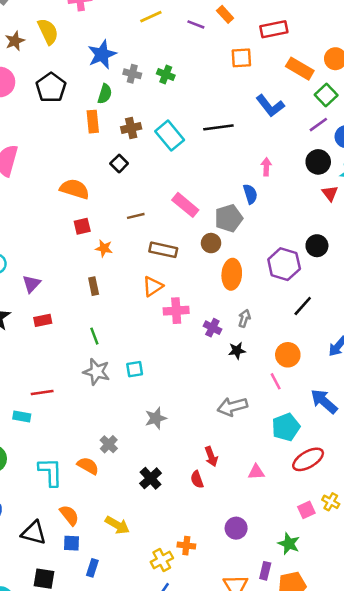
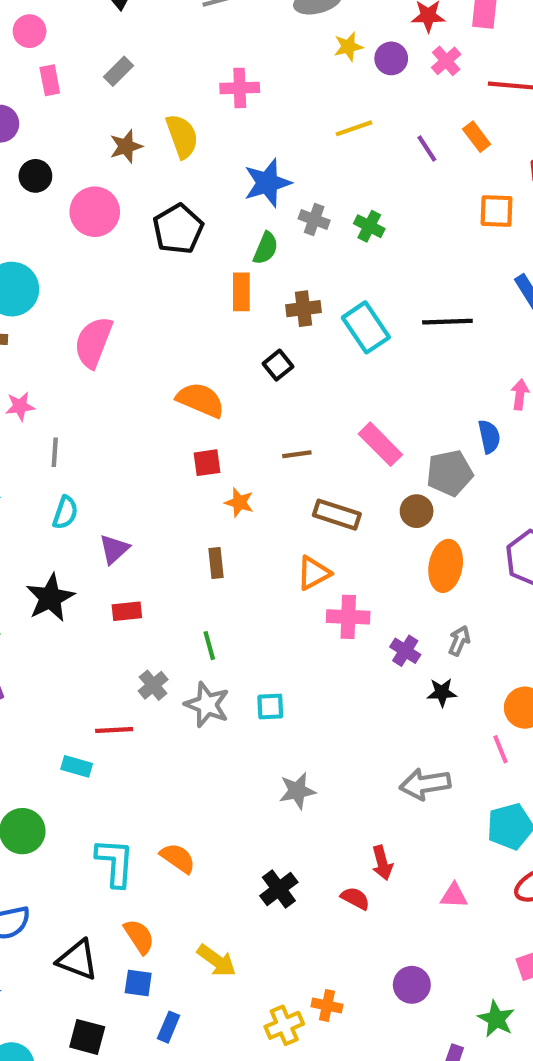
purple line: (196, 24) -> (427, 149), turned 30
gray cross: (109, 444) -> (153, 685), moved
red semicircle: (197, 479) -> (355, 898), turned 132

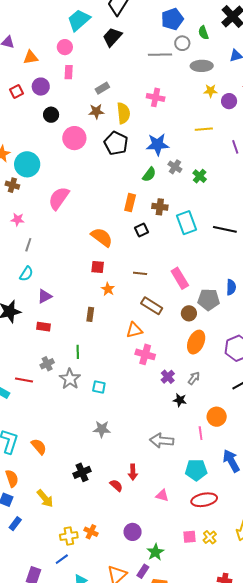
gray rectangle: (119, 71) -> (102, 88), moved
black pentagon: (178, 229) -> (116, 143), moved, turned -30
orange rectangle: (241, 292) -> (130, 203), moved
green star: (496, 1019) -> (155, 552), moved

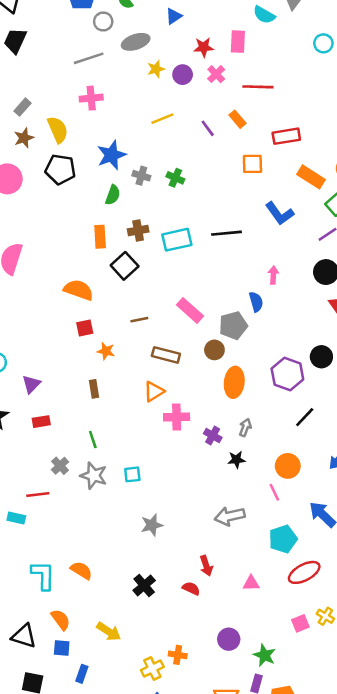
gray line: (160, 55) -> (89, 58), moved
cyan rectangle: (187, 223) -> (177, 240), turned -65
black square: (142, 230) -> (125, 266), size x1.5

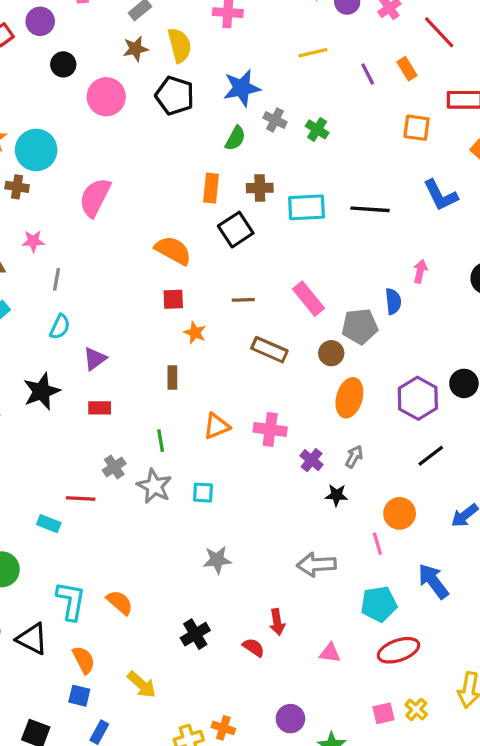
red line: (258, 87) -> (439, 32), turned 36
orange triangle: (154, 391) -> (216, 426), moved
black triangle: (24, 636) -> (32, 639), moved

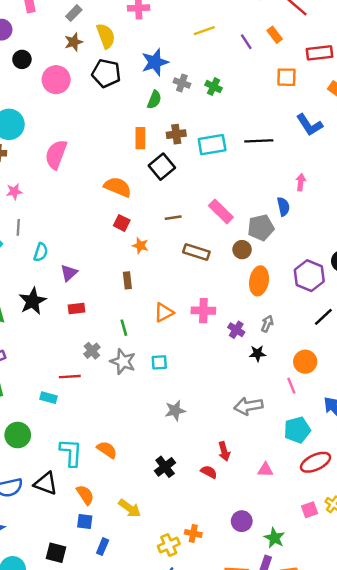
gray line: (56, 279) -> (18, 227), moved
red square: (173, 299) -> (122, 223), turned 35

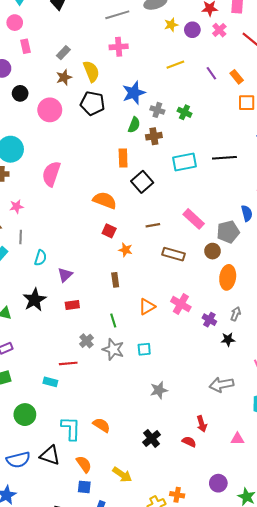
orange rectangle: (275, 35) -> (237, 77), moved
brown cross: (176, 134) -> (154, 136), moved
pink cross: (203, 311) -> (181, 304), turned 30

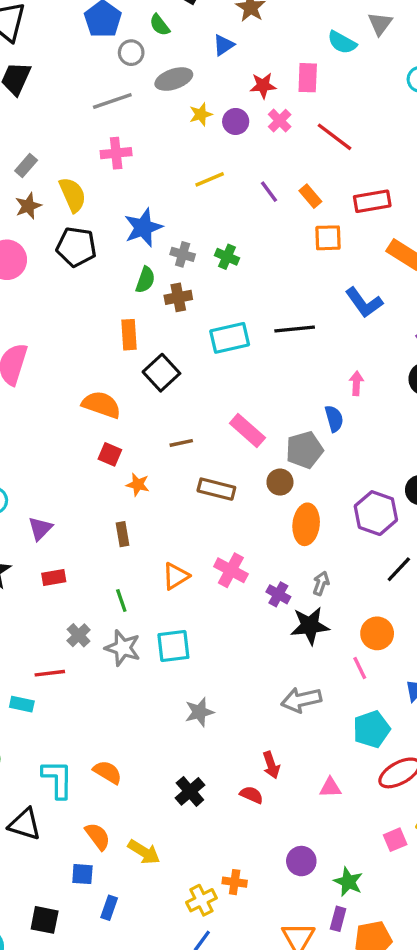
black star: (228, 339) -> (310, 626), size x1.6
cyan square: (144, 349) -> (173, 646), size x1.5
orange semicircle: (84, 464) -> (98, 836), moved

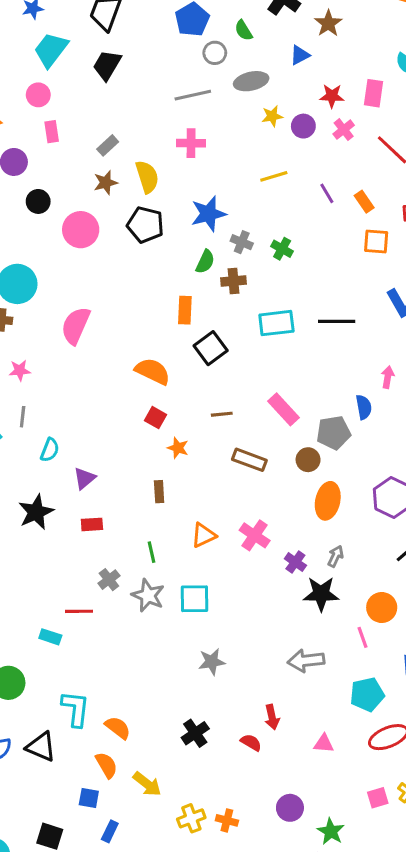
orange semicircle: (108, 772) -> (118, 728), moved
yellow cross: (201, 900) -> (191, 818), moved

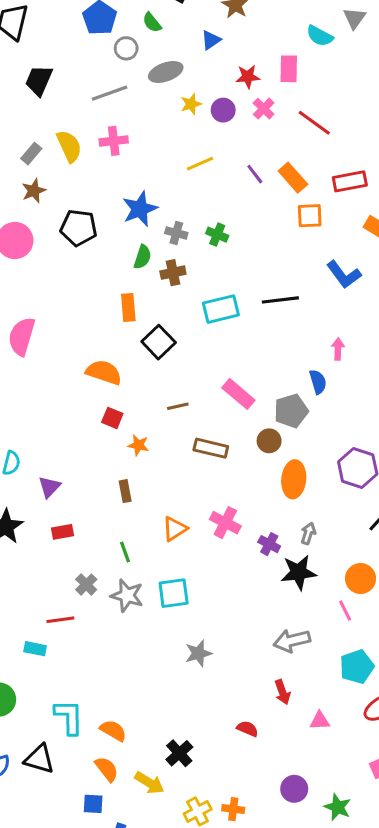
black trapezoid: (107, 65) -> (39, 80), moved
yellow semicircle: (147, 177) -> (69, 146), moved
orange rectangle: (364, 202) -> (293, 178), size x1.4
red arrow: (272, 717) -> (283, 692), moved
black cross: (195, 733) -> (179, 753), moved

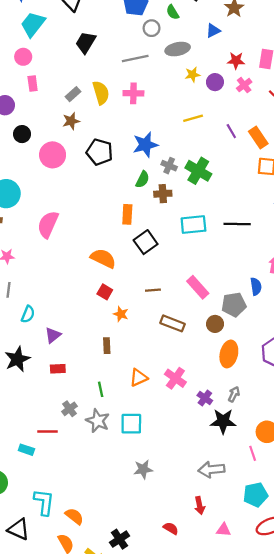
green cross: (217, 235) -> (198, 171), size x1.6

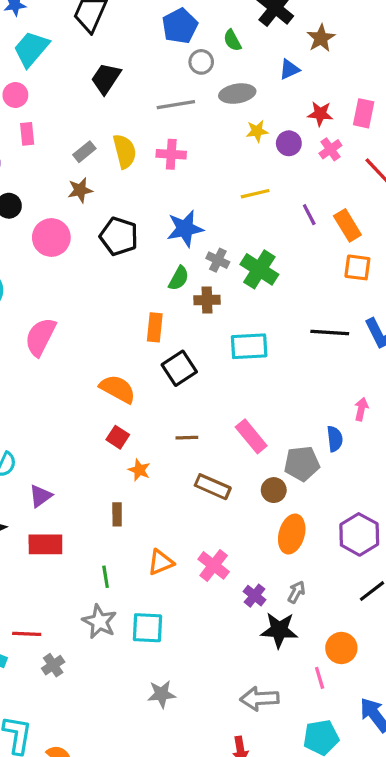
black line: (237, 224) -> (330, 333), moved
red rectangle: (58, 369) -> (45, 544), size x1.5
gray cross: (70, 409) -> (53, 665), moved

